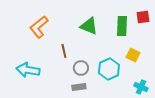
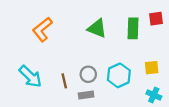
brown line: (64, 51) -> (64, 81), moved
yellow square: (133, 55) -> (152, 68), moved, turned -32
cyan arrow: (28, 70) -> (30, 76), turned -145

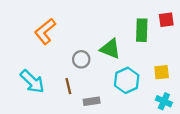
green triangle: (97, 28) -> (110, 49), moved
gray circle: (88, 74) -> (81, 59), moved

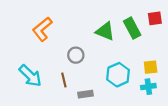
green rectangle: (142, 30) -> (132, 28), turned -30
green triangle: (110, 49) -> (105, 31), moved
cyan cross: (164, 101) -> (148, 87), moved, turned -32

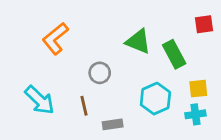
green rectangle: (132, 28) -> (174, 54), moved

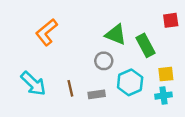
gray circle: (100, 73) -> (104, 61), moved
gray rectangle: (113, 124) -> (97, 94), moved

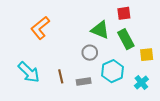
red square: (171, 20) -> (124, 13), moved
yellow square: (166, 74) -> (147, 55), moved
cyan cross: (163, 96) -> (141, 83), turned -32

